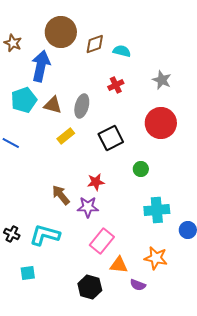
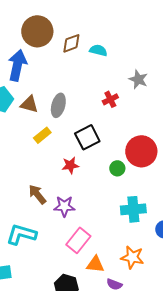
red cross: (116, 85) -> (110, 99), moved
red circle: (161, 123) -> (141, 151), moved
red star: (96, 182) -> (70, 165), moved

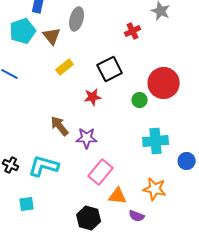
brown triangle: (29, 104) -> (52, 36), turned 36
gray ellipse: (58, 105) -> (77, 19), moved

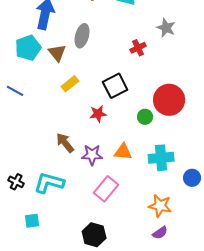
orange triangle: (118, 196) -> (123, 152), moved
purple semicircle: (137, 216) -> (160, 233), moved, turned -56

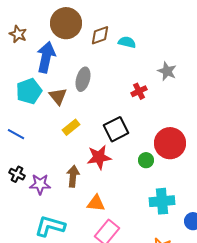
red star: (98, 114) -> (99, 157), size x1.4
brown arrow: (65, 143) -> (73, 176), moved, turned 45
orange triangle: (123, 152) -> (96, 203), moved
purple star: (92, 155) -> (40, 184), moved
black cross: (16, 182) -> (17, 174), moved

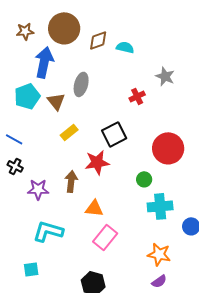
brown star: (18, 34) -> (25, 31), moved, turned -30
green circle: (146, 160) -> (144, 179), moved
black cross: (17, 174) -> (15, 166), moved

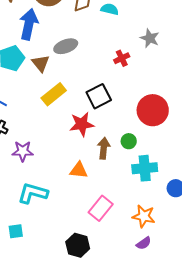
gray ellipse: (81, 84) -> (66, 46), turned 55
yellow rectangle: (69, 132) -> (54, 94), size x1.4
brown arrow: (71, 181) -> (104, 148), moved
pink rectangle: (105, 237) -> (101, 208), moved

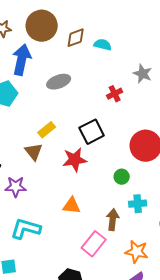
brown triangle: (41, 63) -> (34, 152), moved
yellow rectangle: (54, 94) -> (47, 130), size x0.7
brown arrow: (104, 148) -> (113, 220), moved
cyan cross: (145, 168) -> (138, 204), size x0.7

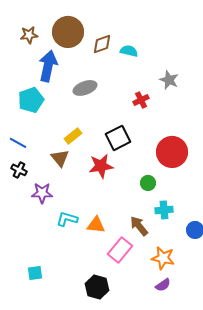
orange triangle: (72, 206) -> (96, 225), moved
brown arrow: (113, 220) -> (139, 226), turned -45
cyan L-shape: (26, 229) -> (67, 219), moved, size x0.7

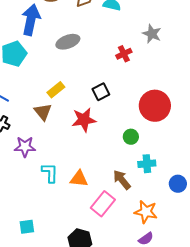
black square: (118, 138) -> (101, 92), size x0.7
cyan L-shape: (67, 219) -> (50, 173), turned 75
cyan square: (35, 273) -> (27, 227), moved

